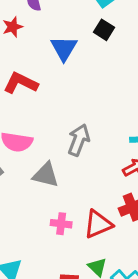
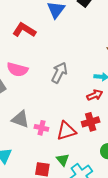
gray triangle: (46, 175) -> (20, 119), moved

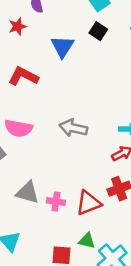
gray arrow: (59, 73) -> (73, 128), turned -100
green triangle: (63, 160) -> (87, 241), turned -32

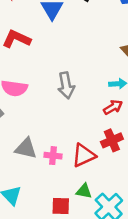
gray arrow: (73, 128) -> (66, 85), turned -110

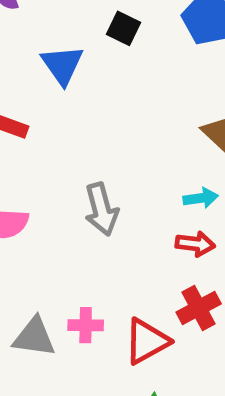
red arrow: (113, 107) -> (195, 244), turned 42
pink cross: (53, 156) -> (86, 325), moved

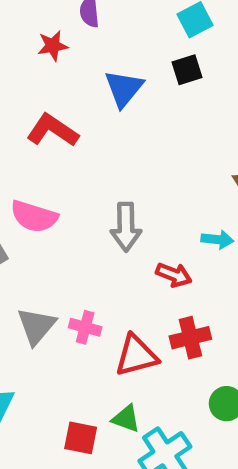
black square: (124, 28) -> (187, 70), turned 32
red arrow: (195, 244) -> (174, 275), moved
gray triangle: (34, 337) -> (36, 326), turned 48

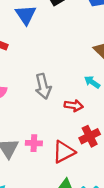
cyan arrow: (217, 240) -> (92, 82), turned -140

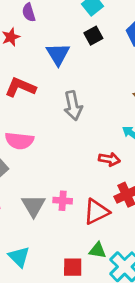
gray arrow: (43, 86) -> (73, 106), moved

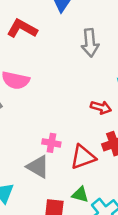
gray arrow: (73, 106) -> (90, 43), moved
gray triangle: (33, 206) -> (38, 167), moved, turned -35

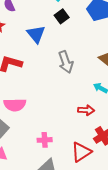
pink cross: (51, 143) -> (45, 140), moved

